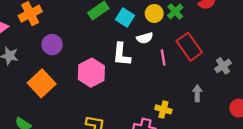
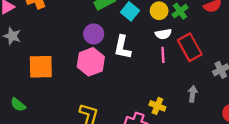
white semicircle: (145, 38) -> (163, 34), moved
purple circle: (52, 45) -> (94, 34), moved
orange square: (42, 83) -> (41, 67), turned 36

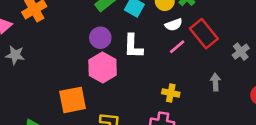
pink line: (163, 55) -> (177, 47), turned 63
orange square: (41, 67) -> (73, 100), moved
yellow cross: (157, 106) -> (171, 93), moved

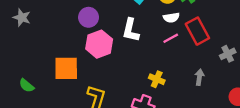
purple circle: (100, 38) -> (89, 17), moved

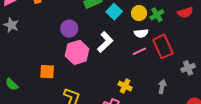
white L-shape: (131, 30) -> (105, 42), turned -150
orange square: (66, 68) -> (47, 72), size x0.7

